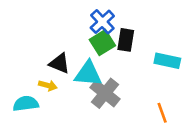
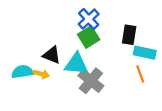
black rectangle: (126, 40) -> (129, 35), moved
cyan semicircle: (26, 104) -> (22, 72), moved
orange line: (162, 113) -> (140, 74), moved

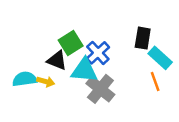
blue cross: (89, 19) -> (98, 53), moved
green square: (89, 37) -> (71, 43), moved
cyan rectangle: (145, 53) -> (160, 58), turned 30

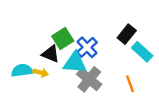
black rectangle: (143, 38) -> (127, 34), turned 30
orange line: (155, 82) -> (130, 84), moved

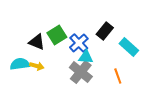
black rectangle: (127, 34) -> (105, 31), moved
black triangle: (51, 54) -> (37, 42), moved
cyan triangle: (75, 63) -> (86, 57), moved, size x0.7

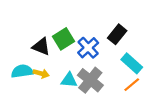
cyan rectangle: (129, 47) -> (132, 63), moved
cyan triangle: (86, 57) -> (69, 80), moved
orange line: (118, 76) -> (132, 85), turned 70

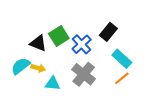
cyan semicircle: (22, 71) -> (21, 66), turned -30
cyan triangle: (69, 80) -> (53, 84), moved

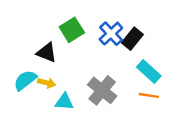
green square: (59, 36) -> (72, 30), moved
blue cross: (82, 44) -> (111, 34), moved
orange line: (122, 78) -> (149, 95), turned 49

